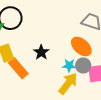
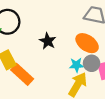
black star: (41, 52) -> (48, 41), moved

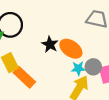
orange ellipse: (87, 43) -> (71, 49), moved

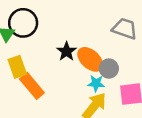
gray circle: (93, 67) -> (109, 69), moved

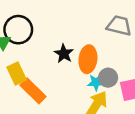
orange ellipse: (90, 59) -> (88, 59), turned 60
gray circle: (109, 69) -> (108, 78), moved

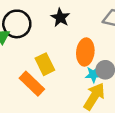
black star: (64, 54) -> (60, 18), moved
yellow rectangle: (17, 73) -> (45, 64), moved

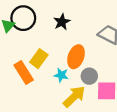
yellow rectangle: (45, 64) -> (39, 59), turned 48
cyan star: (93, 74) -> (61, 75), moved

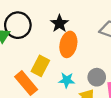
orange ellipse: (76, 57) -> (68, 44), moved

